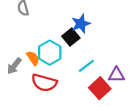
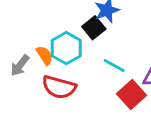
cyan line: (86, 66) -> (114, 65), turned 66

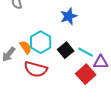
black square: (94, 28) -> (66, 50), moved
cyan line: (114, 65) -> (86, 52), moved

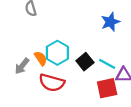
blue star: (69, 16) -> (110, 22), moved
red square: (86, 74) -> (107, 88), turned 30

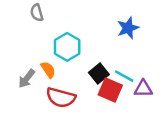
cyan hexagon: (57, 53) -> (67, 47), moved
red square: (107, 88) -> (110, 90), moved, turned 35

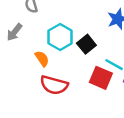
black square: (99, 74) -> (86, 44), moved
gray arrow: (27, 79) -> (14, 32), moved

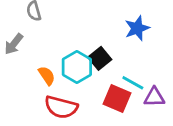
cyan hexagon: (60, 37) -> (77, 67), moved

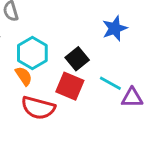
cyan hexagon: (77, 67) -> (32, 53), moved
red square: (117, 99) -> (70, 86), moved

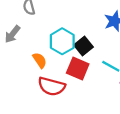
cyan hexagon: (32, 53) -> (62, 41), moved

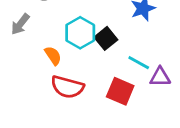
red square: (78, 69) -> (120, 91), moved

